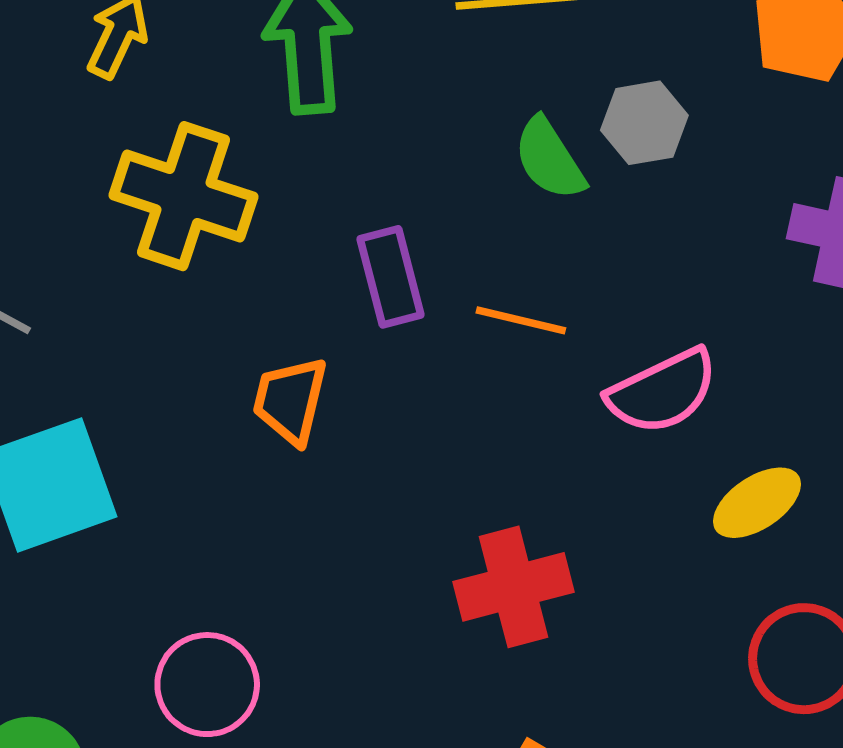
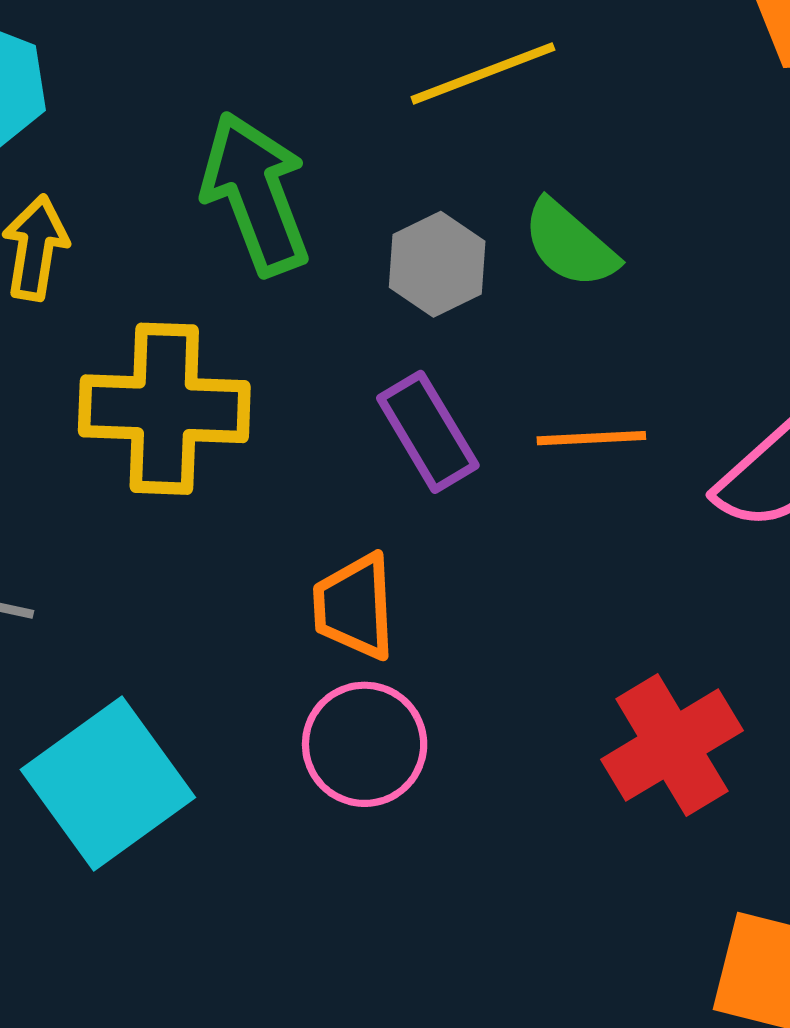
gray hexagon: (644, 123) -> (437, 264), moved
pink circle: (207, 685) -> (365, 744), moved

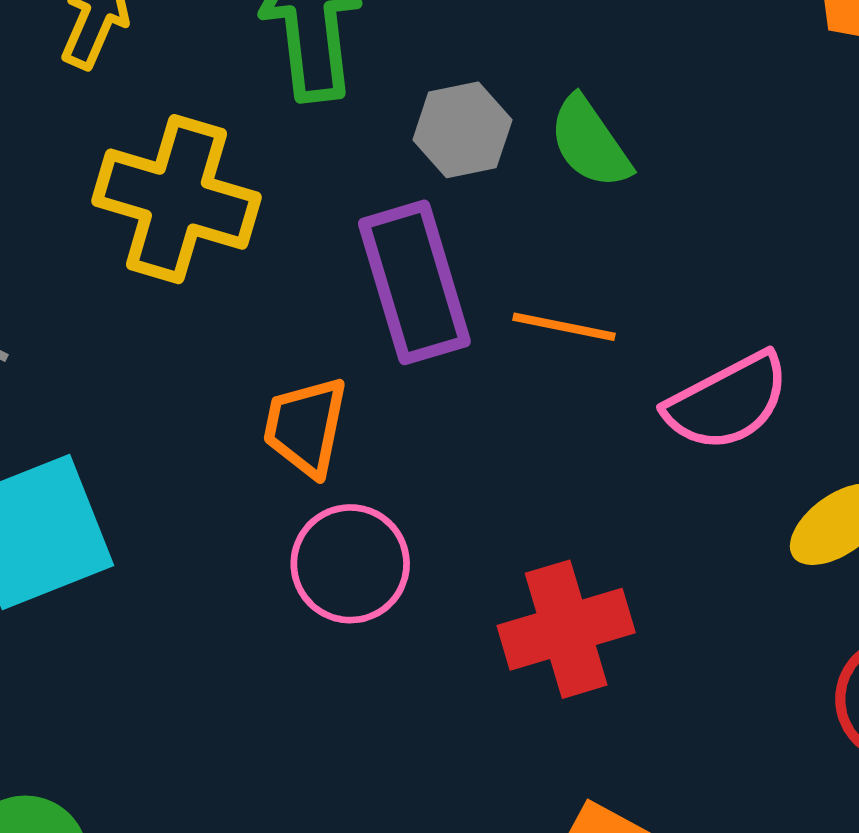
purple rectangle: (428, 432) -> (414, 282), size x1.4
pink circle: (365, 744) -> (350, 564), moved

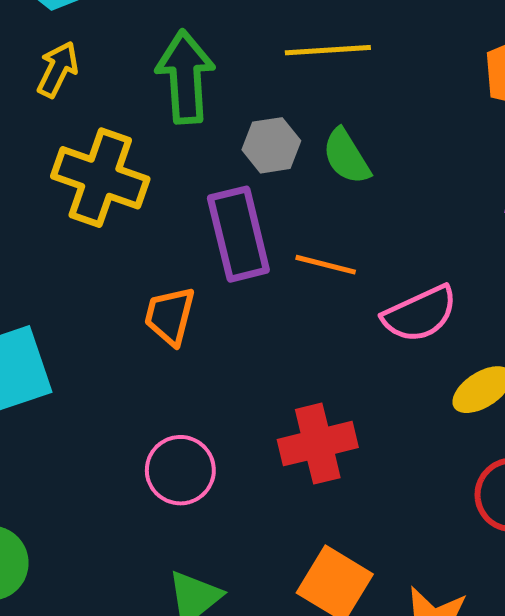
pink circle: (350, 564) -> (180, 470), moved

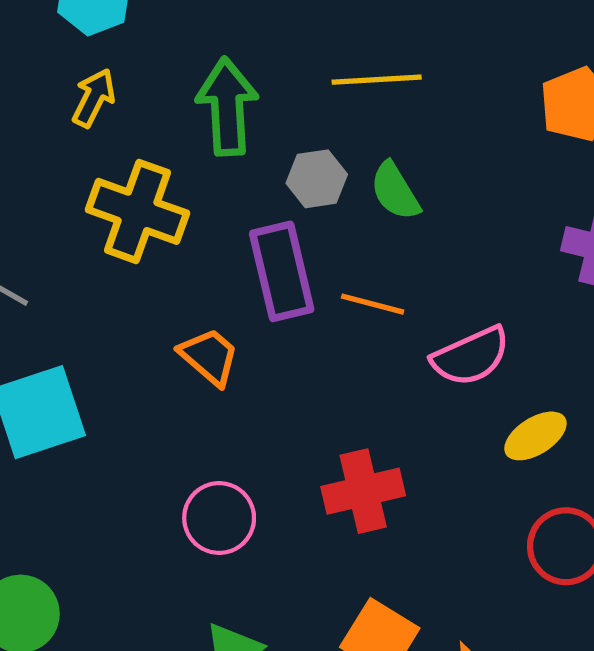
orange trapezoid: (170, 316) -> (209, 357), turned 116

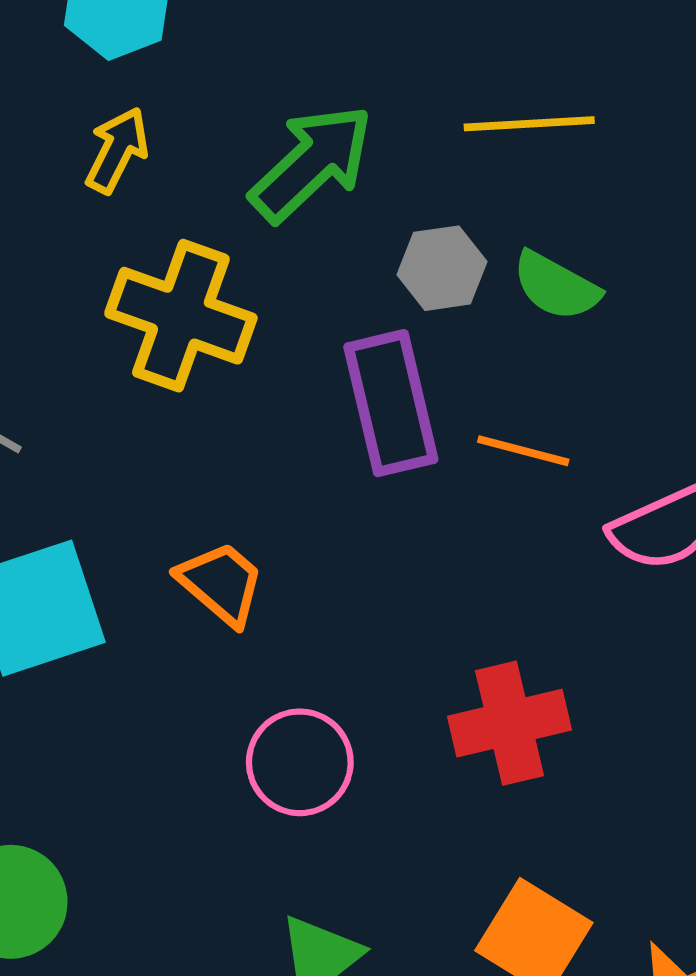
green arrow: (227, 107) -> (312, 163), turned 50
green semicircle: (395, 191) -> (556, 286), turned -30
orange trapezoid: (209, 357) -> (221, 583), moved

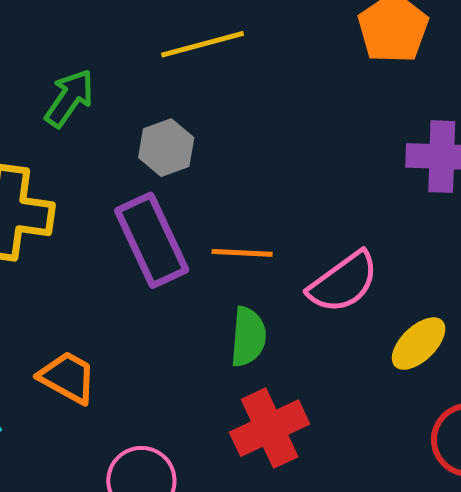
green arrow: (312, 163) -> (69, 98), size x0.7
green semicircle: (556, 286) -> (248, 337), moved, turned -102

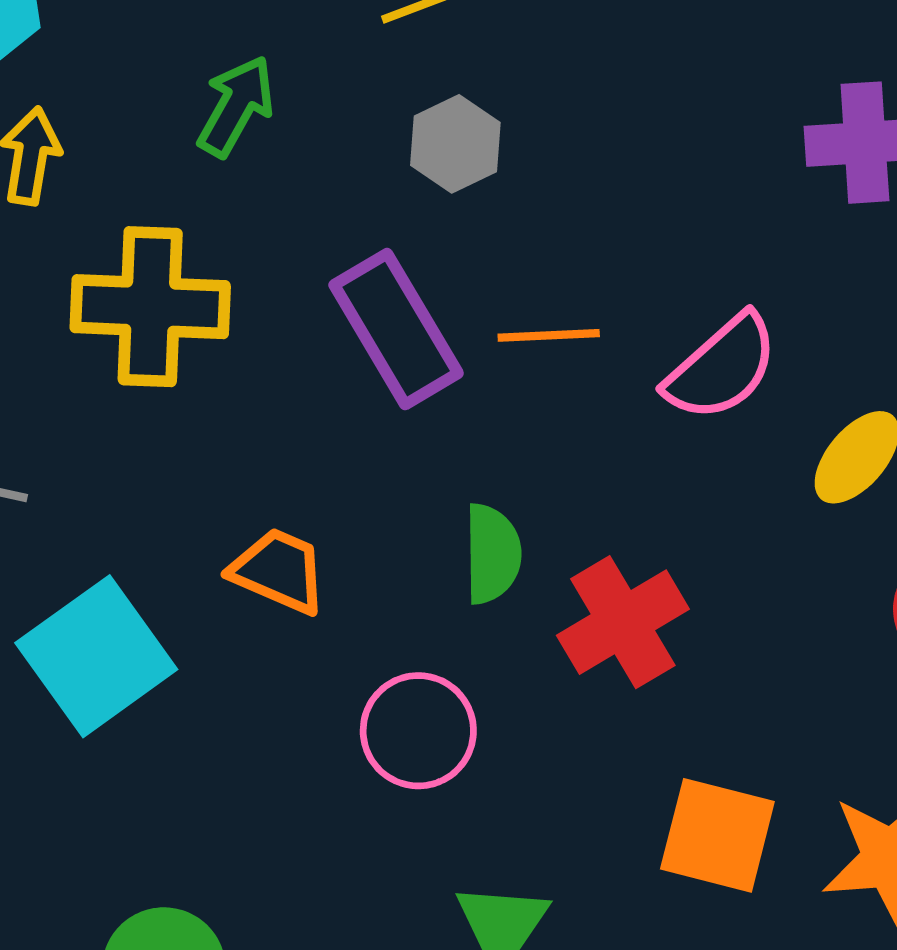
gray hexagon: (166, 148) -> (455, 144), moved
green semicircle: (248, 337) -> (492, 554), moved

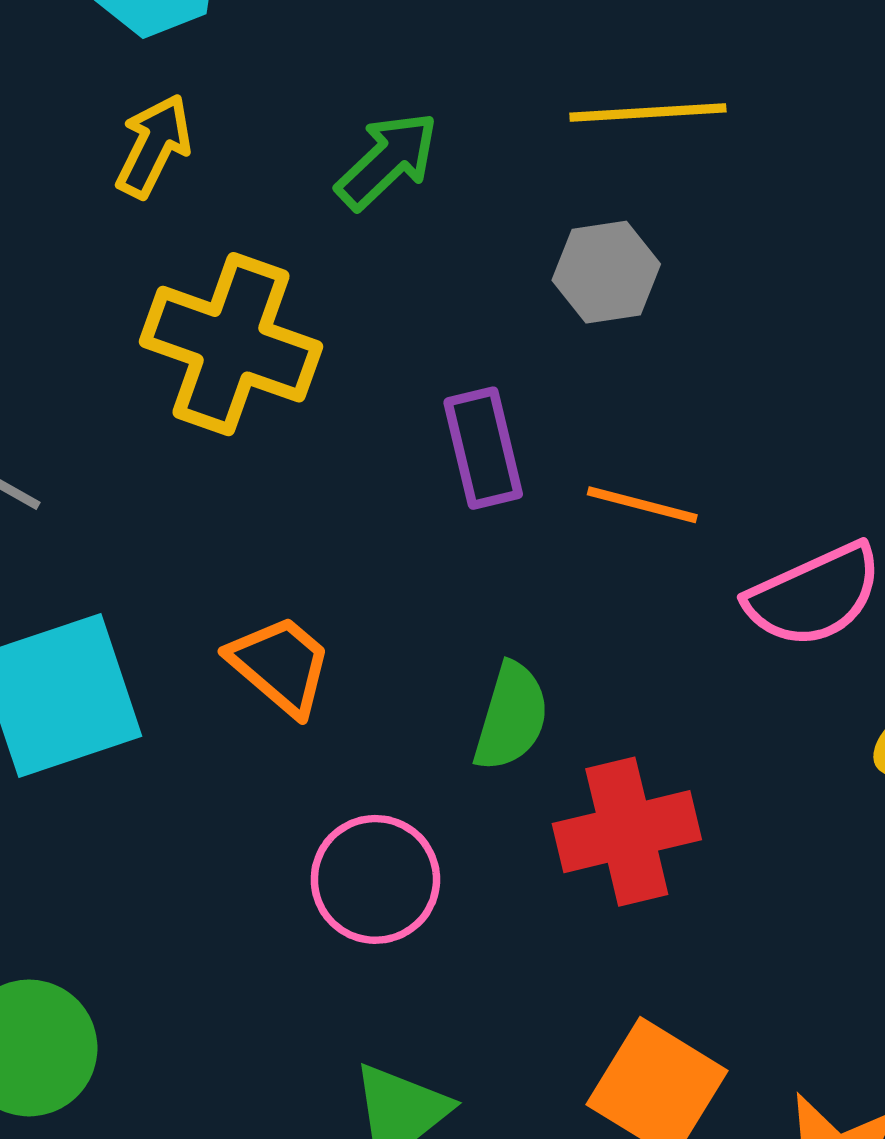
purple rectangle: (396, 329) -> (483, 448), size x0.7

